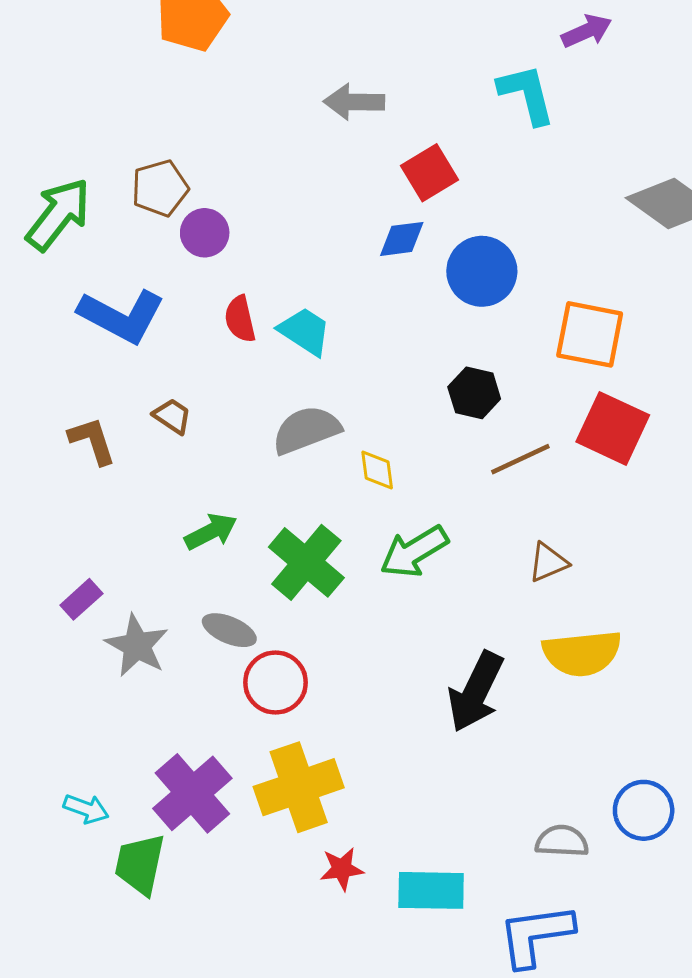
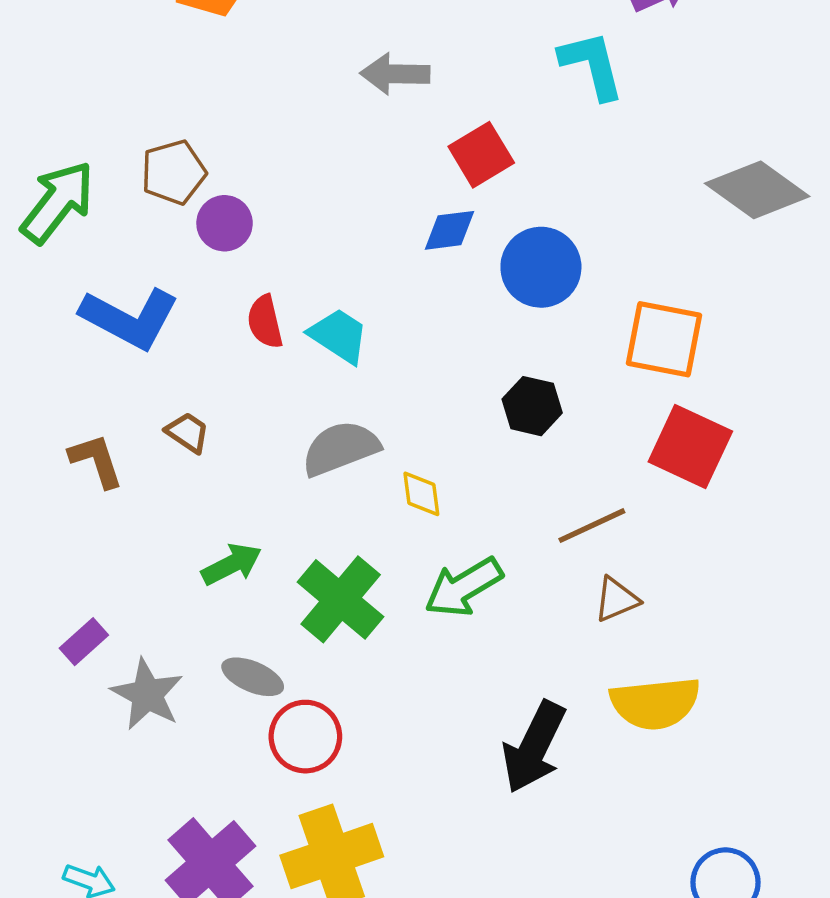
brown line: (520, 459) -> (592, 526), moved

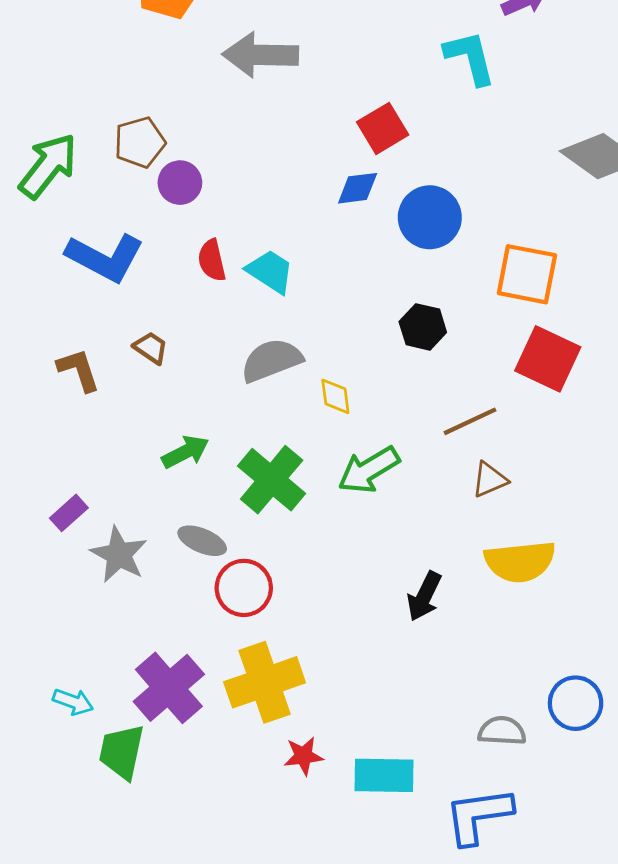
gray arrow: (395, 74) -> (260, 55), moved, size x1.4
black arrow: (534, 747) -> (424, 596), size x0.7

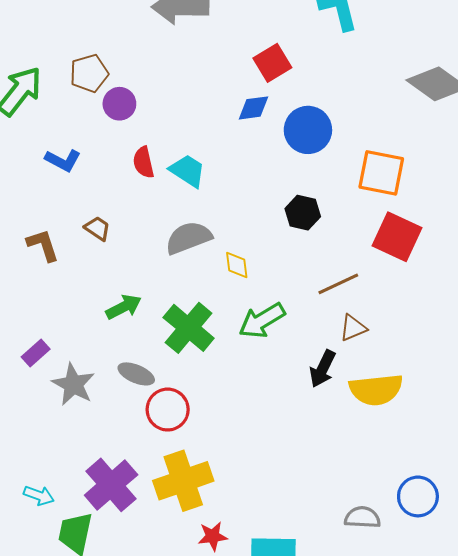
blue L-shape: (105, 258) -> (63, 160), size x0.6
black arrow: (424, 596) -> (323, 369), moved

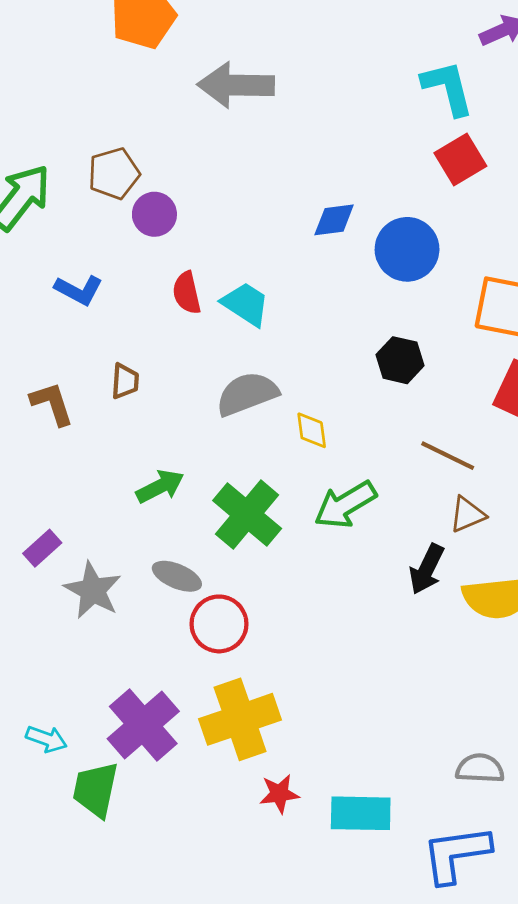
red square: (272, 63) -> (460, 160), moved
brown trapezoid: (97, 228) -> (125, 381), turned 60
brown line: (338, 284) -> (448, 456), turned 51

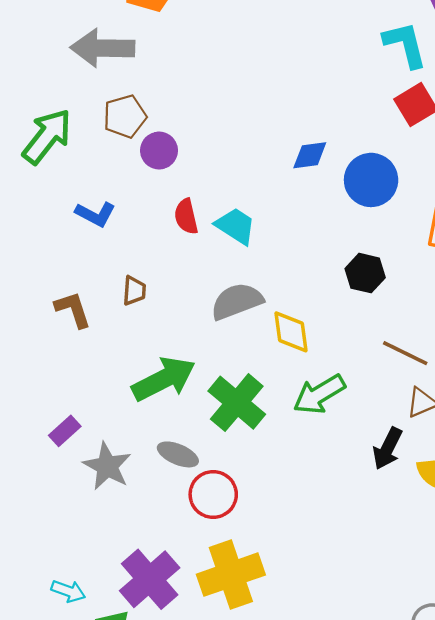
gray arrow: (236, 85) -> (102, 48), moved
yellow diamond: (312, 430) -> (291, 332), size x1.4
green arrow: (160, 486) -> (164, 379), size x1.6

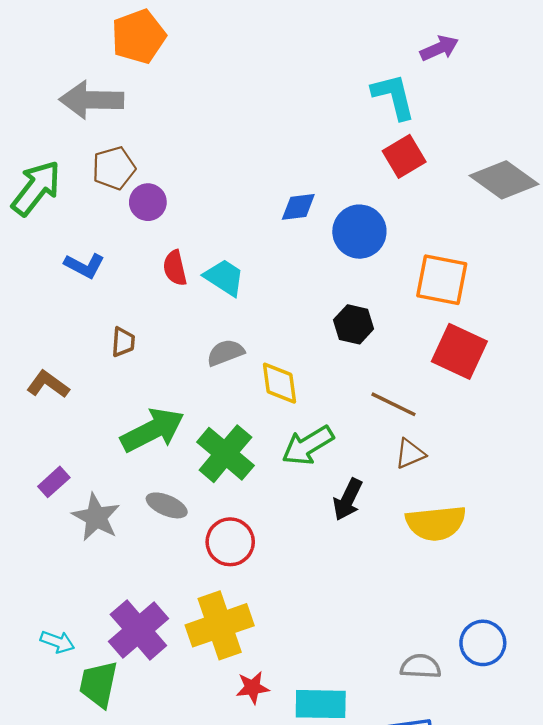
gray semicircle: (237, 301) -> (225, 353), size x0.7
brown L-shape: (73, 310) -> (48, 384), moved, turned -36
black arrow: (388, 449) -> (348, 500), moved
red circle: (213, 494) -> (230, 542), moved

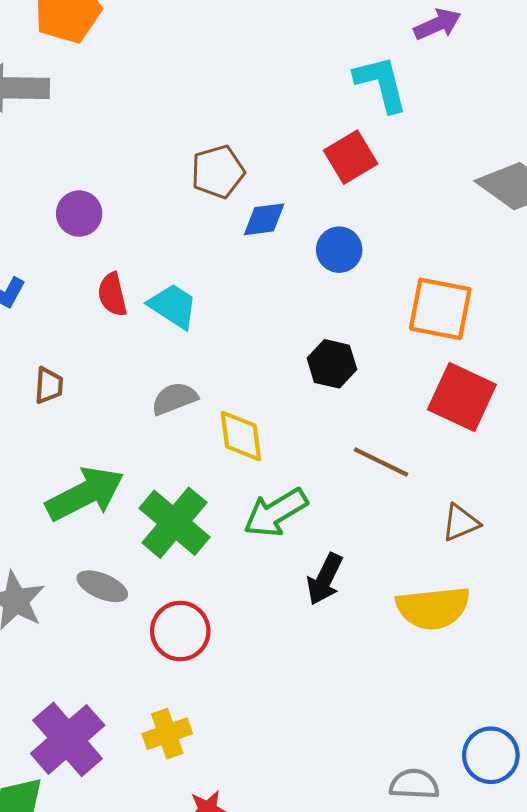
red square: (404, 156) -> (351, 157), moved
brown pentagon: (114, 168) -> (218, 172), moved
blue circle: (359, 232) -> (339, 250), size x0.7
brown triangle: (410, 454) -> (461, 523), moved
yellow cross: (220, 625) -> (167, 734), size x0.6

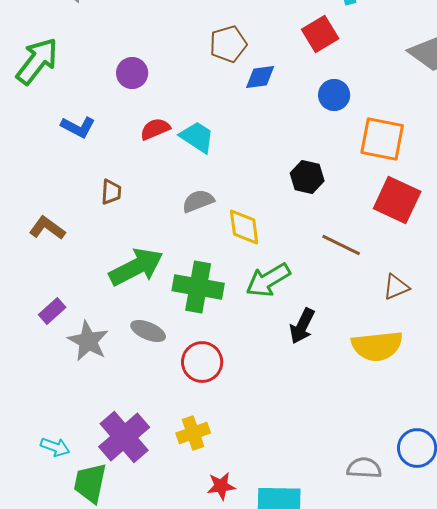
blue circle: (339, 250) -> (334, 95), moved
red semicircle: (112, 294) -> (155, 129), turned 80
green cross: (174, 523) -> (198, 287), turned -30

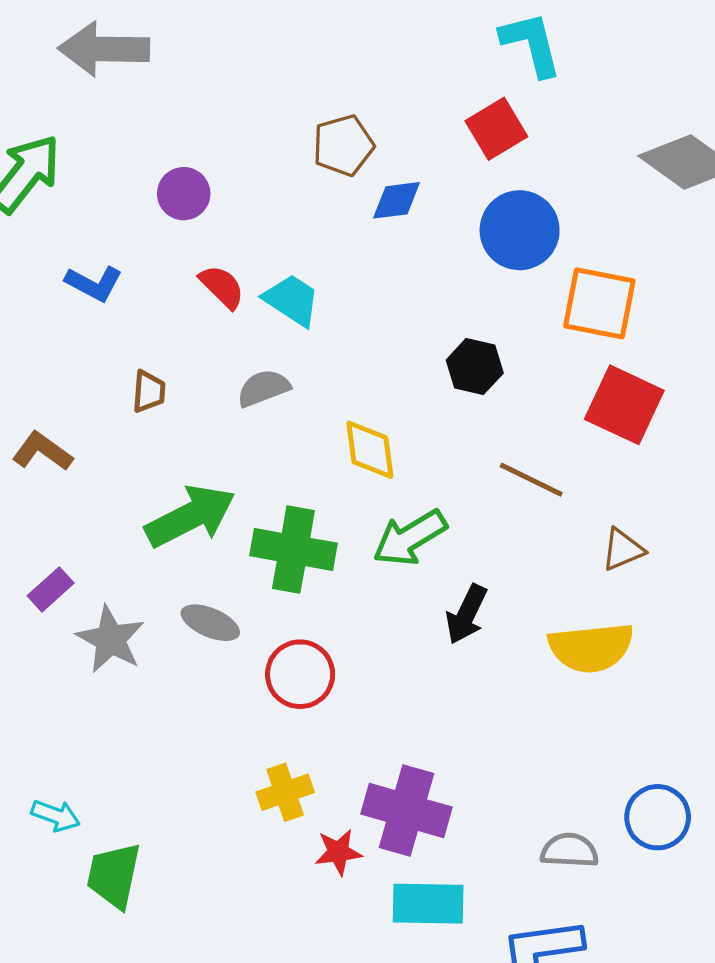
blue circle: (334, 95) -> (520, 230), size x1.5
red semicircle: (155, 129) -> (222, 287), turned 68
gray semicircle: (198, 201) -> (263, 388), moved
purple cross: (124, 437) -> (407, 811), moved, turned -33
red star: (221, 486) -> (338, 852), moved

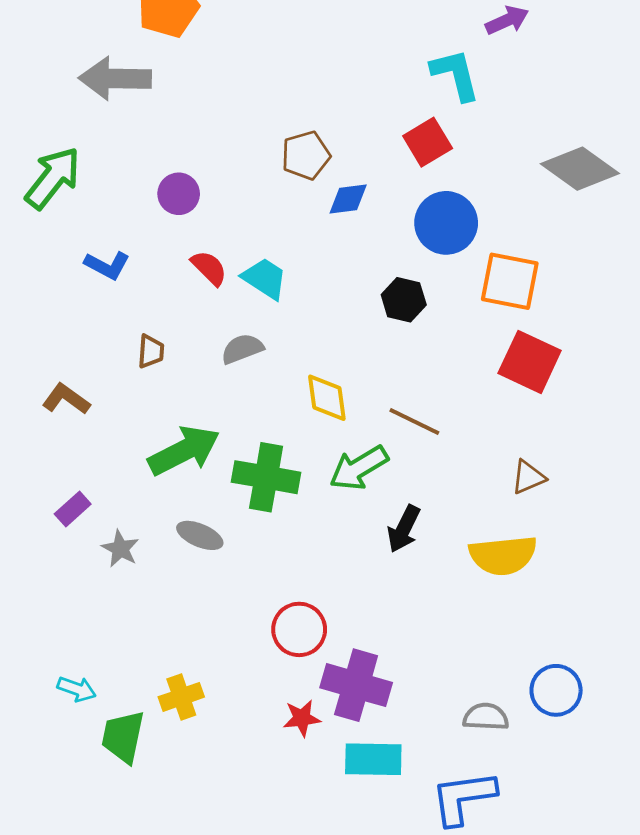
black hexagon: (475, 367) -> (404, 300), moved
brown line: (531, 480) -> (414, 422), moved
gray star: (111, 639) -> (120, 549), size x0.7
red circle: (300, 674) -> (299, 629), moved
yellow cross: (285, 792) -> (181, 697), moved

